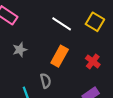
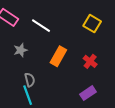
white line: (62, 24) -> (41, 26), moved
gray semicircle: (46, 81) -> (30, 80), moved

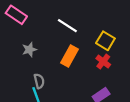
yellow square: (92, 24) -> (105, 41), moved
white line: (41, 26) -> (67, 26), moved

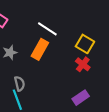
orange rectangle: (70, 56) -> (40, 49), moved

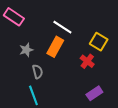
red cross: (83, 64) -> (87, 61), moved
gray semicircle: (20, 84) -> (38, 72), moved

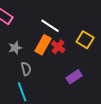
red cross: (87, 61) -> (58, 47), moved
purple rectangle: (94, 93) -> (74, 77), moved

